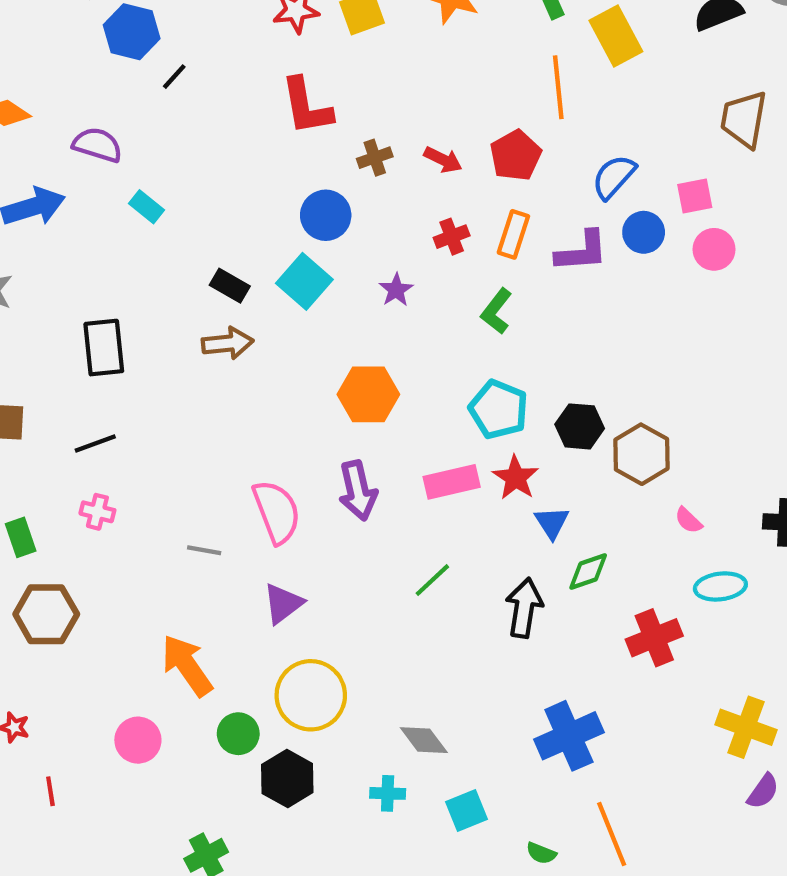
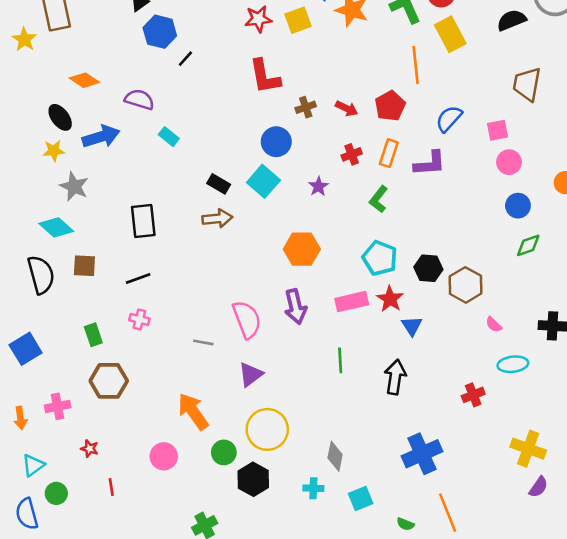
blue circle: (644, 232) -> (518, 206), moved
green diamond: (588, 572) -> (528, 245), moved
green line: (432, 580) -> (340, 360), turned -50
red cross: (654, 638) -> (473, 395), size x0.7
gray diamond: (424, 740) -> (335, 456), turned 48

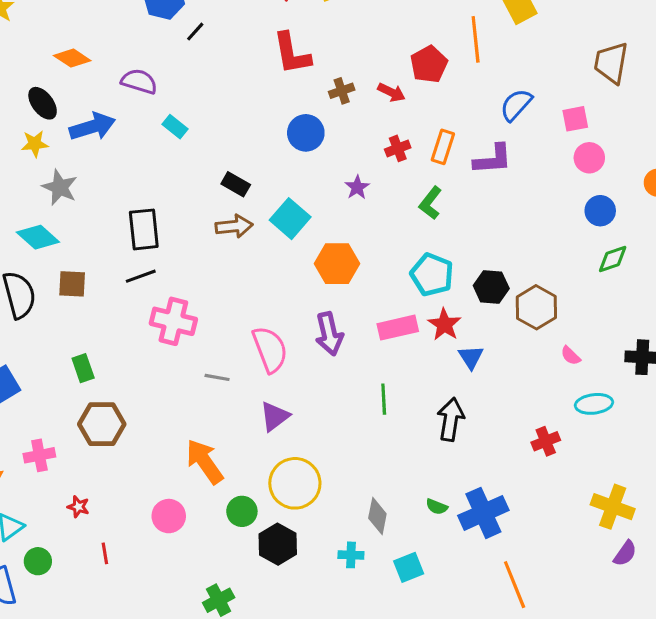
red pentagon: (390, 106) -> (429, 64), moved
cyan square: (263, 181) -> (290, 219), moved
black line: (138, 279) -> (141, 276), moved
pink cross: (139, 319) -> (173, 321), moved, size x1.8
green semicircle: (405, 524) -> (437, 507), moved

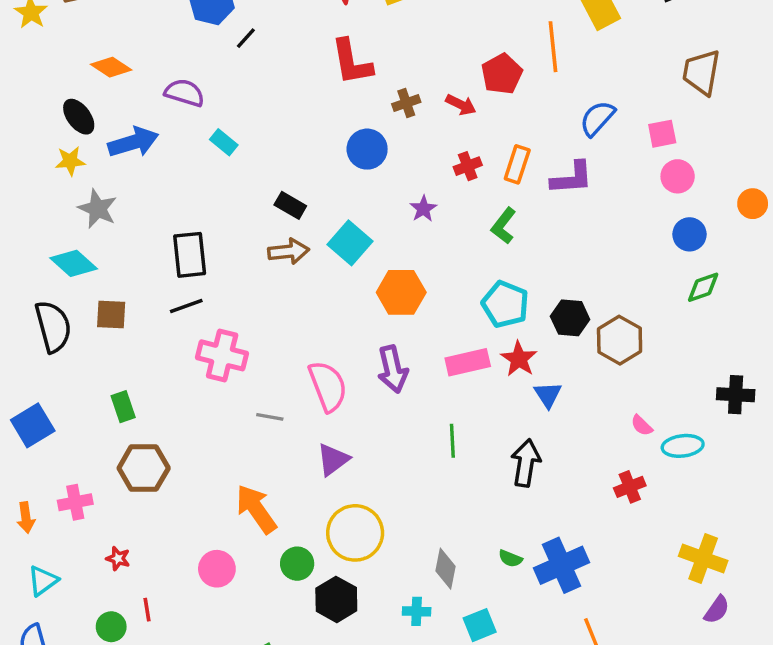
pink semicircle: (571, 356) -> (642, 425), moved
green circle: (38, 561) -> (111, 627), moved

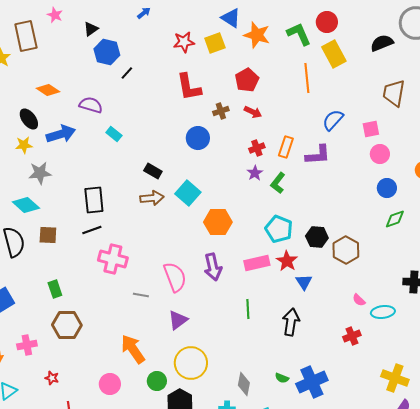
red pentagon: (502, 74) -> (247, 80), moved
gray star: (98, 209) -> (40, 173), turned -30
purple star: (423, 209) -> (255, 173), moved

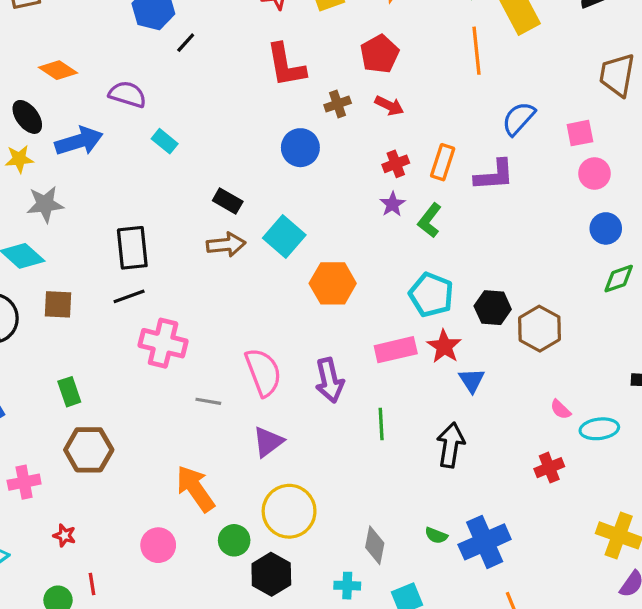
purple arrow: (213, 267) -> (329, 380), moved

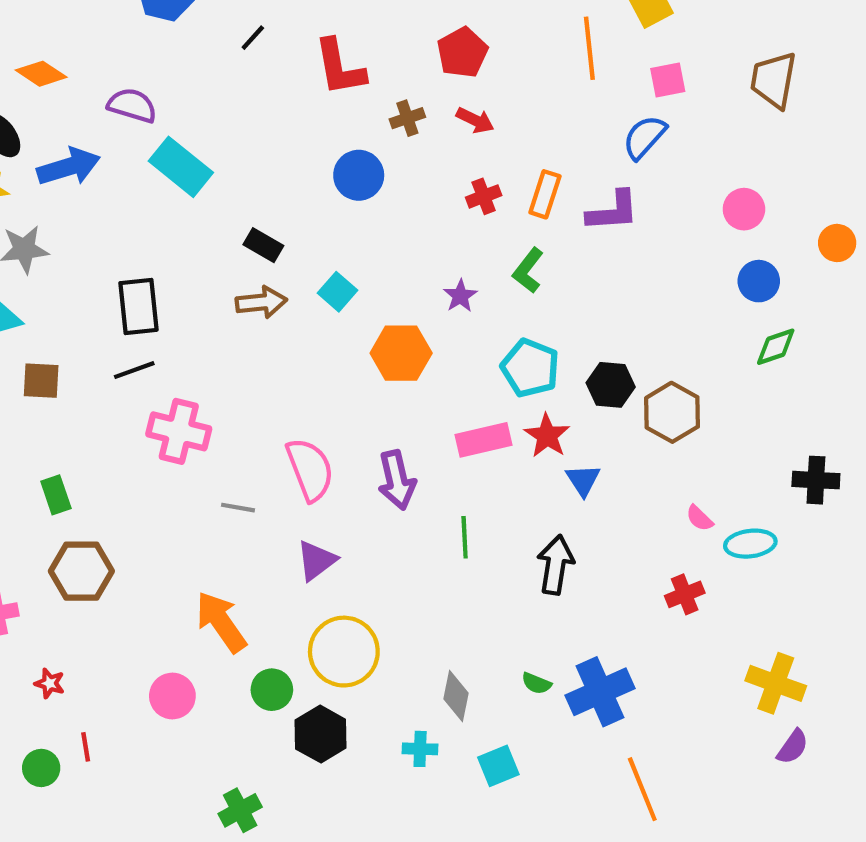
black line: (186, 43) -> (253, 38), moved
pink square: (580, 133) -> (668, 80), moved
cyan rectangle: (165, 141) -> (181, 167), size x1.8
purple star: (392, 204) -> (460, 296), moved
cyan square: (284, 237) -> (338, 292), size x0.7

